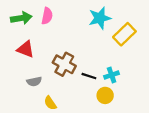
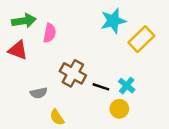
pink semicircle: (47, 16) -> (50, 33), moved
red triangle: (26, 49) -> (18, 50), moved
cyan cross: (112, 75) -> (127, 86), turned -32

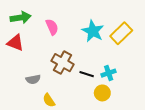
cyan star: (113, 21) -> (93, 31), moved, turned -30
pink semicircle: (50, 33) -> (52, 27), moved, turned -35
cyan cross: (127, 86) -> (109, 73), turned 32

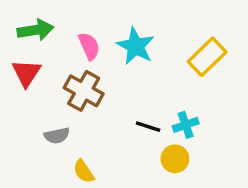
cyan star: (93, 31) -> (136, 46), moved
red triangle: (15, 43) -> (26, 73), turned 42
brown cross: (63, 63) -> (84, 91), moved

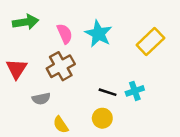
red triangle: (26, 73) -> (17, 69), moved
brown cross: (84, 91) -> (61, 66), turned 32
yellow circle: (175, 159) -> (102, 118), moved

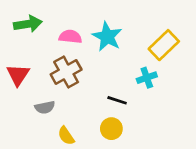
pink semicircle: (65, 34) -> (70, 37), turned -60
cyan cross: (135, 91) -> (147, 78), moved

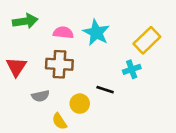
brown cross: (66, 72) -> (59, 64), turned 32
yellow circle: (111, 129) -> (80, 104), moved

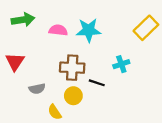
cyan star: (96, 33) -> (89, 30), turned -30
yellow rectangle: (147, 40) -> (146, 28), moved
brown cross: (59, 64) -> (72, 68), moved

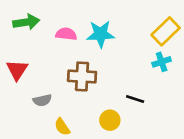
cyan cross: (121, 64) -> (162, 62), moved
black line: (97, 83) -> (135, 99), moved
yellow circle: (73, 96) -> (110, 120), moved

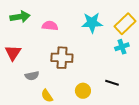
cyan star: (101, 34) -> (92, 23), moved
black line: (135, 99) -> (112, 83), moved

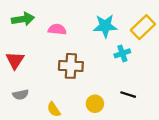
cyan cross: (122, 47) -> (122, 53), moved
gray semicircle: (32, 76) -> (21, 95), moved

